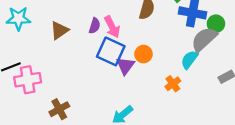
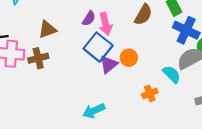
brown triangle: (59, 30) -> (47, 29), moved
cyan semicircle: (189, 60) -> (172, 74), turned 84
brown cross: (59, 109) -> (38, 58), moved

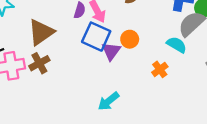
brown triangle: (47, 29) -> (41, 32), size x1.4

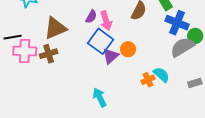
cyan semicircle: (177, 45) -> (161, 75), moved
cyan arrow: (108, 101) -> (100, 97), turned 90

